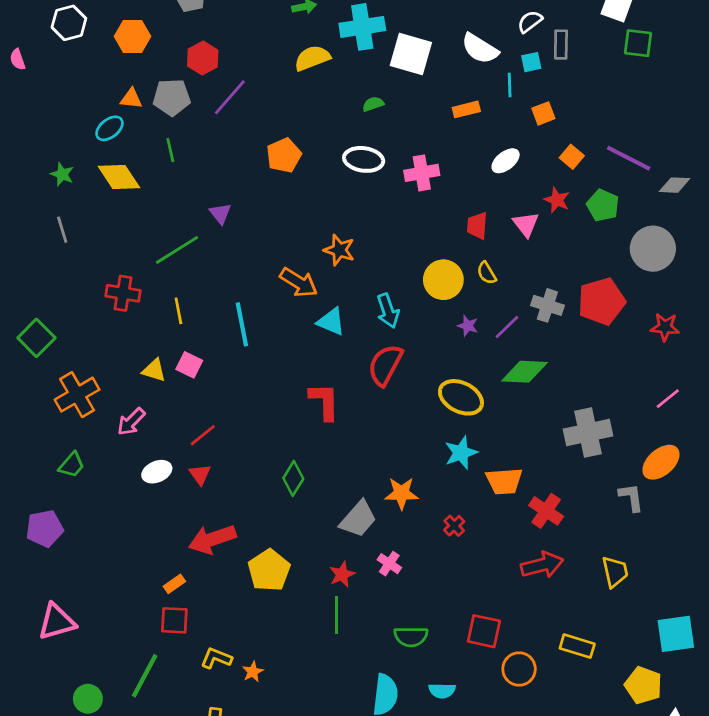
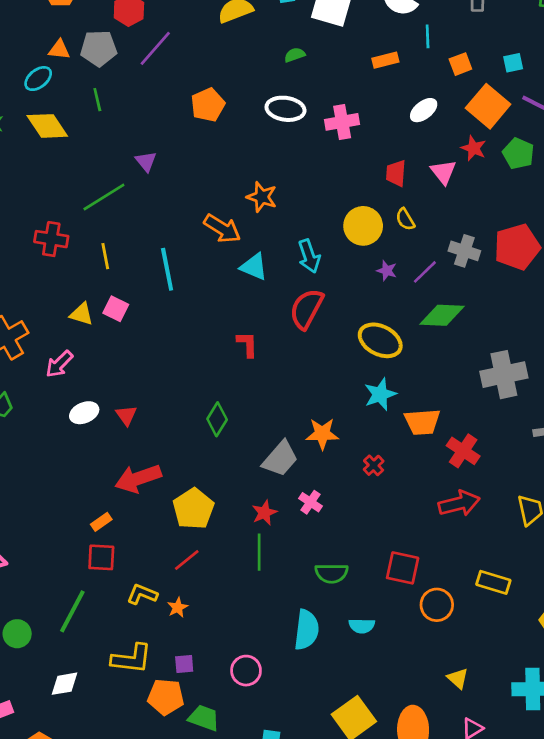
cyan square: (531, 62) -> (513, 63), moved
orange square: (572, 157) -> (488, 106), size x1.8
red L-shape: (324, 401) -> (247, 344), size x0.7
red line: (203, 435) -> (187, 560), moved

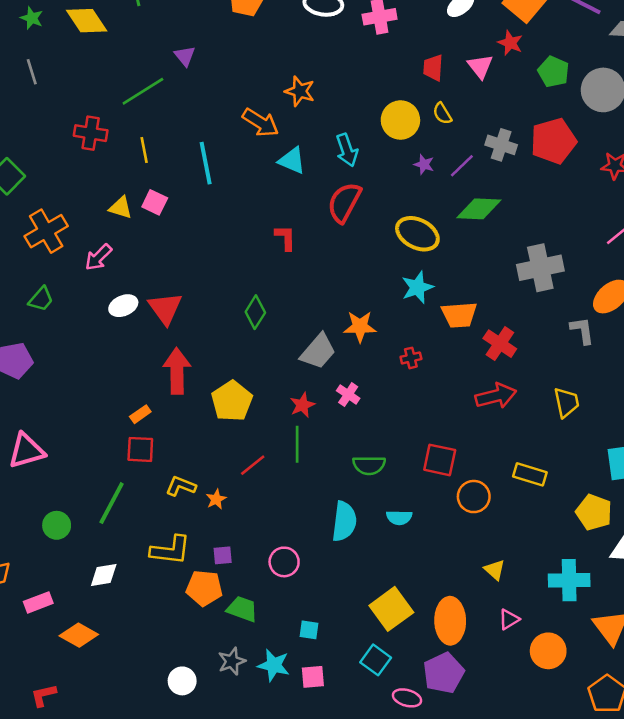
green pentagon: (518, 154) -> (553, 72), moved
red triangle: (126, 415) -> (165, 308), size x1.6
red cross: (374, 465) -> (411, 358), turned 30
red arrow: (138, 478) -> (177, 371), turned 108
red line: (187, 560) -> (253, 465), moved

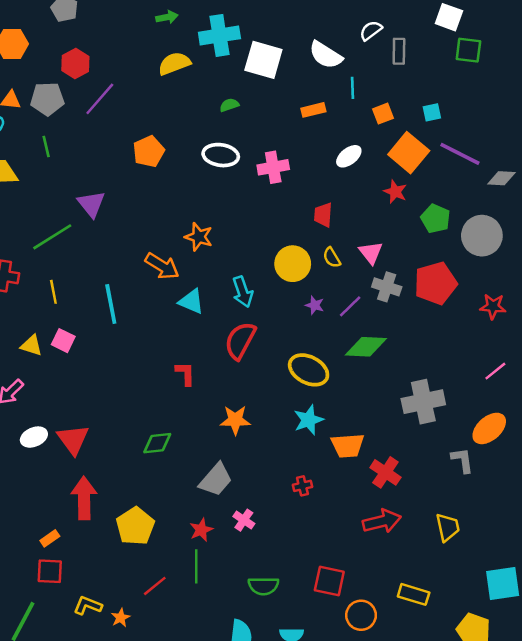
purple triangle: (185, 56) -> (91, 204), size x1.4
pink triangle: (480, 66) -> (371, 253), moved
green diamond: (255, 312) -> (157, 443), turned 52
orange star: (360, 327) -> (235, 420), moved

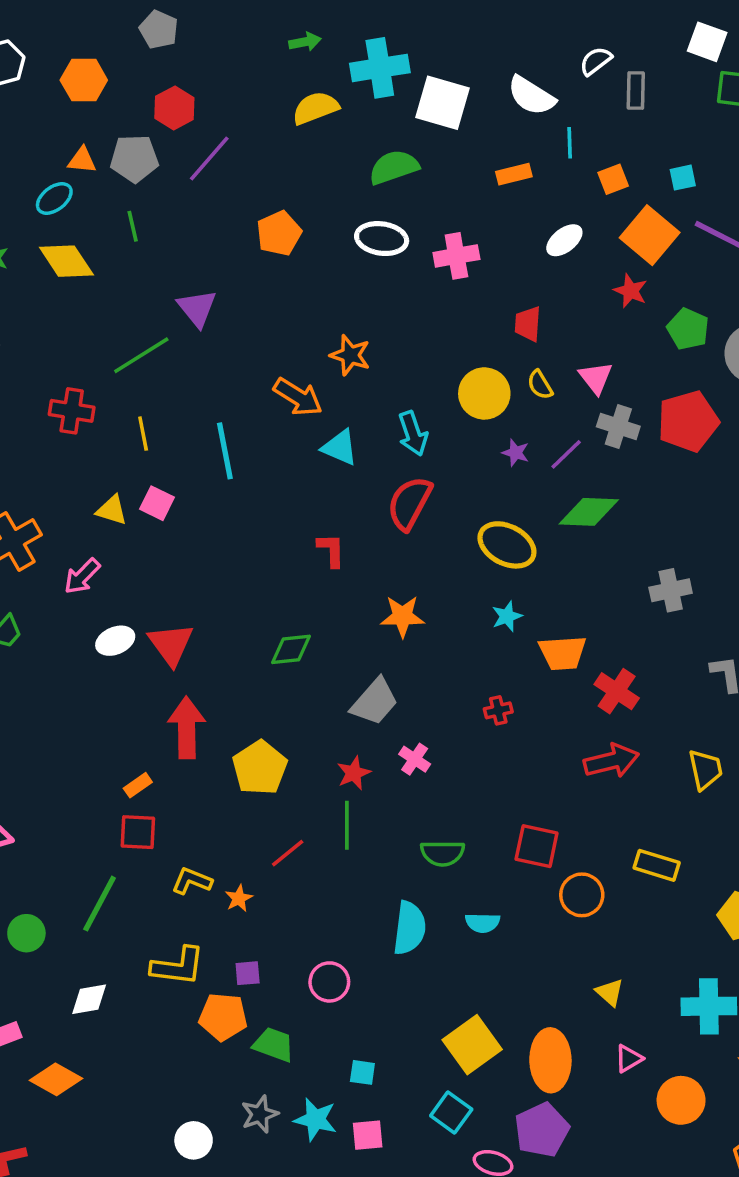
green semicircle: (229, 105) -> (394, 167), size x1.8
gray cross: (423, 402) -> (671, 590), size x0.7
cyan star: (309, 420) -> (507, 616), size x0.7

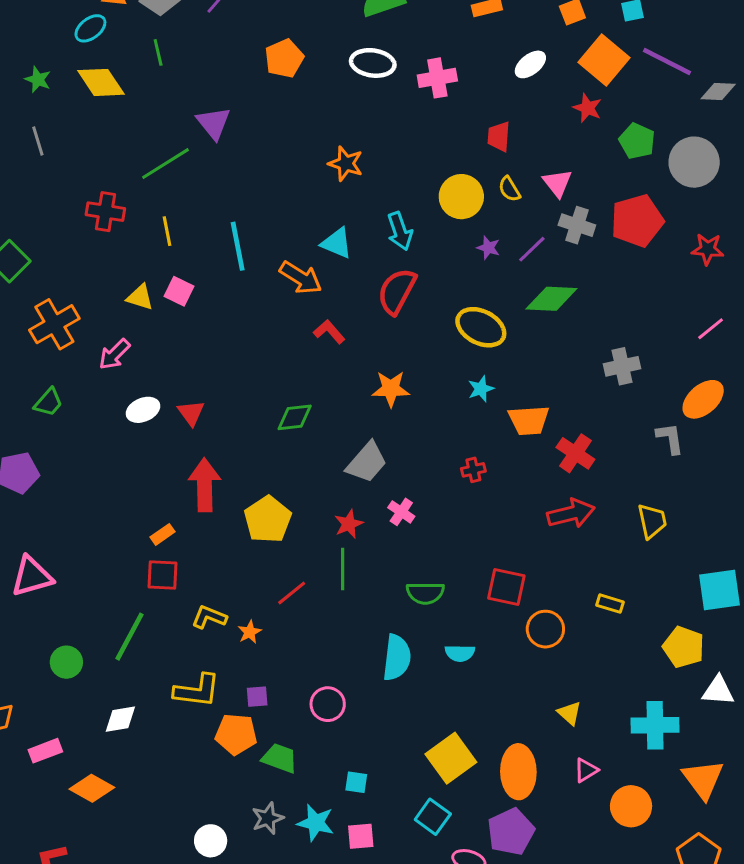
orange arrow: (298, 397) -> (301, 278), moved
red L-shape: (331, 550) -> (329, 332), turned -40
red triangle: (171, 644) -> (191, 413), size x0.7
yellow rectangle: (657, 865) -> (610, 604), size x0.7

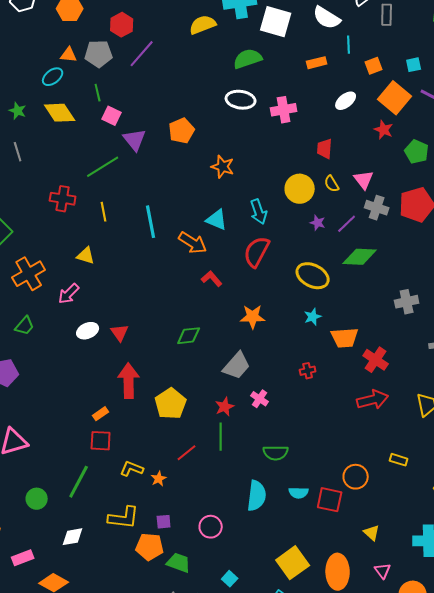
orange pentagon: (284, 58) -> (182, 131), moved
pink square: (179, 291) -> (112, 116), moved
red square: (506, 587) -> (330, 500), moved
pink triangle: (586, 770) -> (383, 571), turned -36
cyan square: (356, 782) -> (230, 579), turned 35

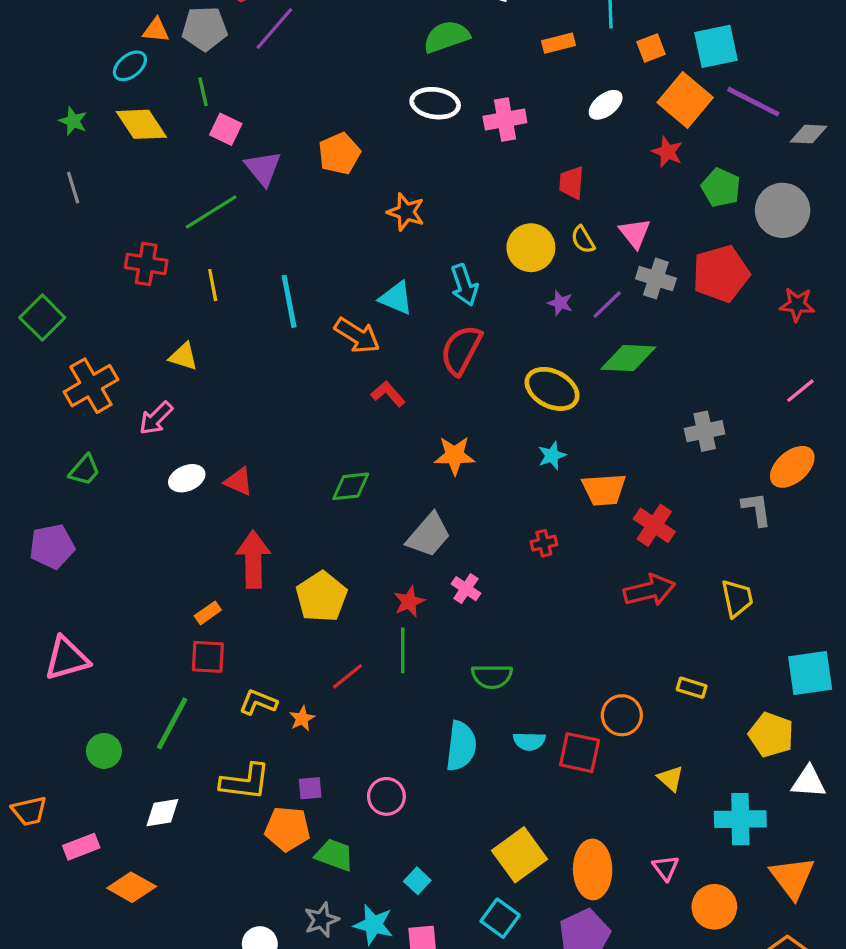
cyan square: (414, 65) -> (716, 46), size x1.8
red triangle: (120, 333) -> (239, 481), turned -30
yellow triangle: (372, 533) -> (671, 779), moved

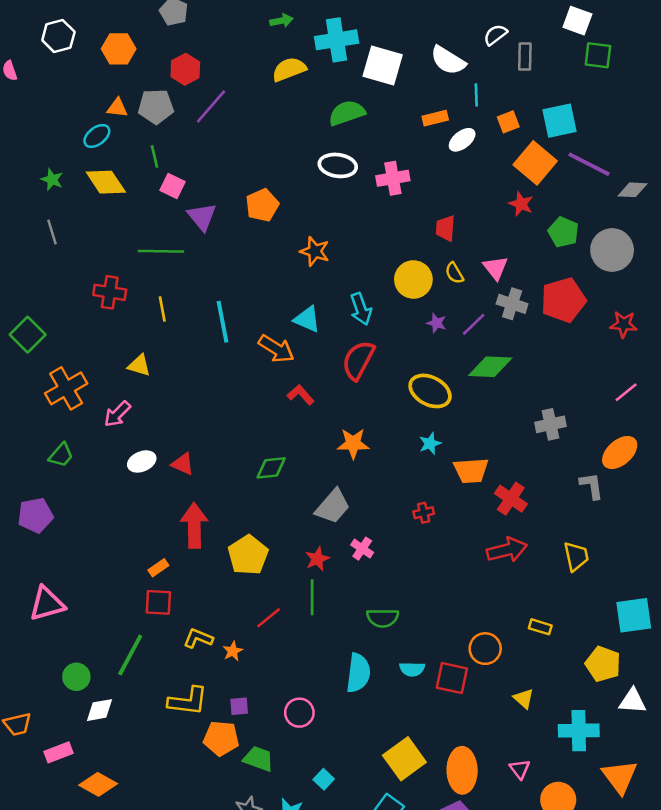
white ellipse: (606, 105) -> (462, 140), moved
green line: (211, 212) -> (161, 251), turned 33
white diamond: (162, 813) -> (99, 710), moved

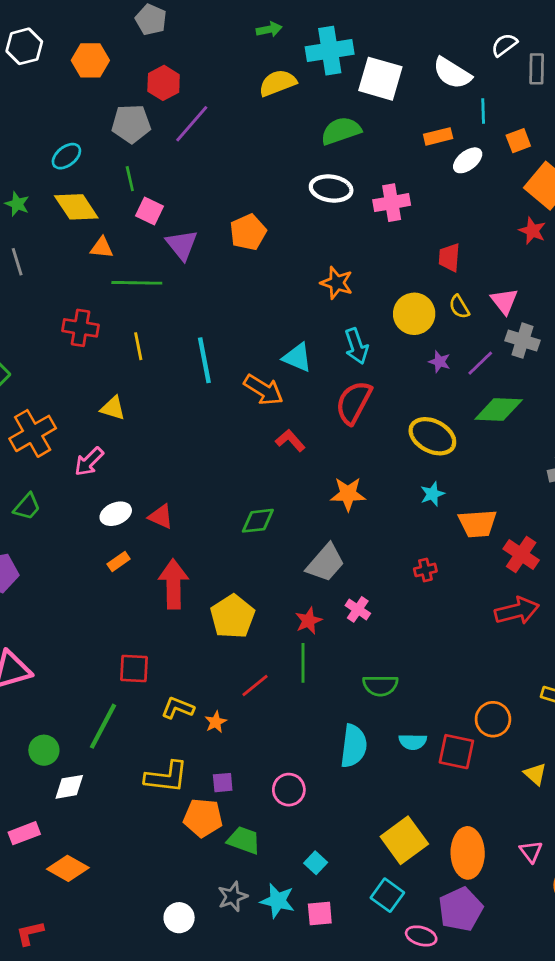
orange triangle: (117, 108) -> (102, 248), moved
orange star: (315, 251) -> (337, 283), moved
orange rectangle: (158, 568) -> (119, 562), moved

